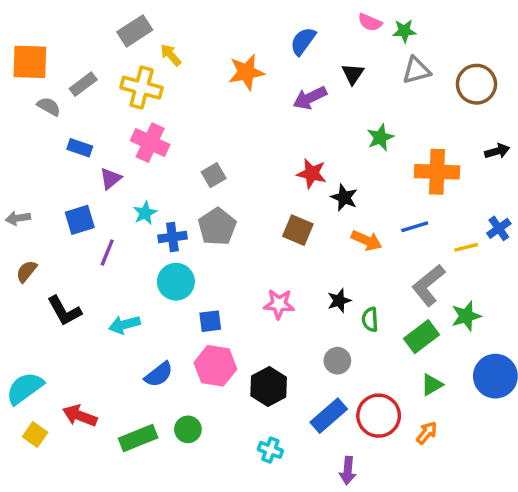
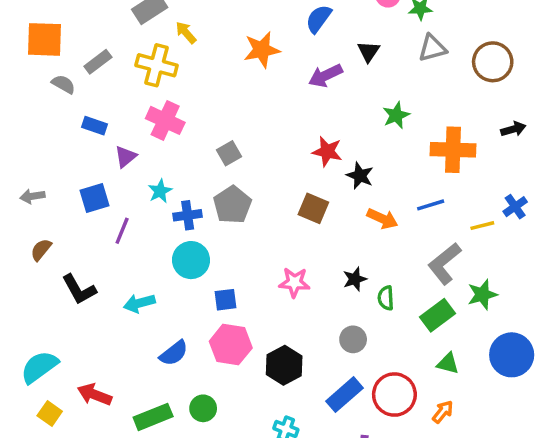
green triangle: (432, 385) -> (448, 363), turned 45

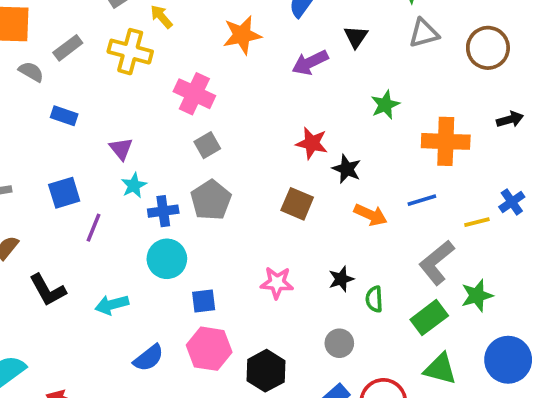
pink cross: (165, 120) -> (194, 94), moved
purple triangle: (126, 157) -> (121, 149), moved, turned -30
green triangle: (448, 363) -> (440, 369), size x1.4

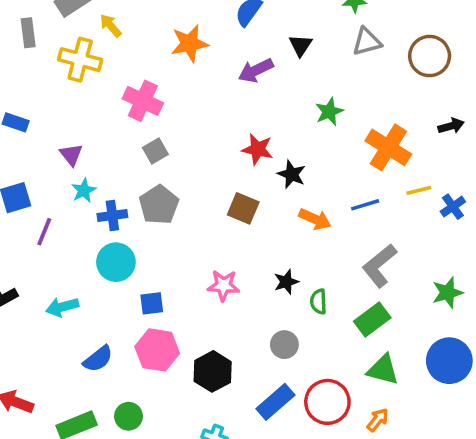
gray rectangle: (68, 48) -> (28, 33), moved, turned -60
orange cross: (446, 141) -> (388, 147), turned 30
yellow line: (477, 222) -> (419, 190), moved
green star: (477, 296) -> (448, 293), moved

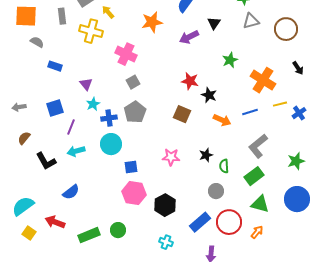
black arrow: (451, 126) -> (298, 68), turned 72
cyan arrow: (62, 307) -> (76, 151), moved
gray circle: (284, 345) -> (216, 191), moved
blue semicircle: (98, 359) -> (71, 192), moved

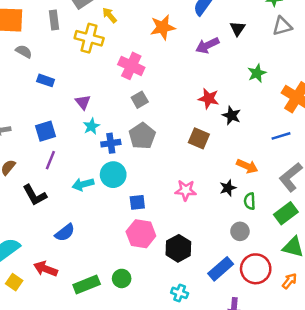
orange arrow: (222, 120) -> (247, 166), moved
purple line: (71, 127) -> (50, 160), moved
cyan arrow: (76, 151) -> (83, 184), moved

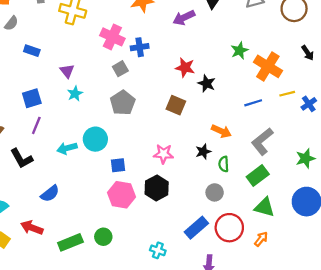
gray semicircle: (24, 51) -> (11, 23), turned 98
green star: (257, 73) -> (240, 51), moved
blue cross: (111, 143) -> (140, 47), moved
black hexagon: (178, 248) -> (157, 188), moved

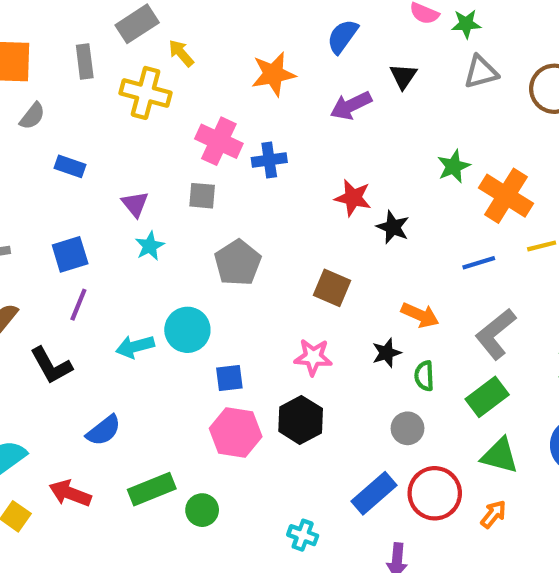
gray square: (120, 69) -> (202, 196), moved, turned 35
brown square: (176, 105) -> (332, 288), moved
green rectangle: (70, 242) -> (152, 489), moved

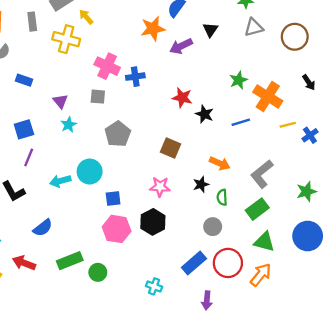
orange star: (273, 74) -> (153, 29), moved
blue line: (479, 263) -> (241, 122), moved
orange arrow: (493, 514) -> (261, 275), size x1.5

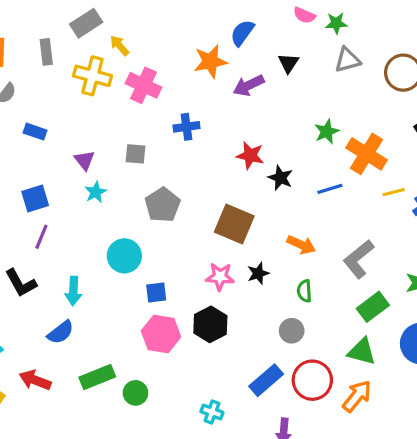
pink cross: (107, 66) -> (143, 85), moved
brown square: (170, 148) -> (234, 224), size x1.4
cyan arrow: (60, 181) -> (73, 291), moved, turned -72
black star: (201, 184) -> (258, 273), moved
green rectangle: (257, 209) -> (373, 307), moved

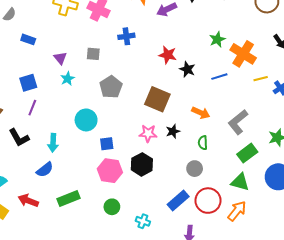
green circle: (135, 393) -> (112, 207), moved

